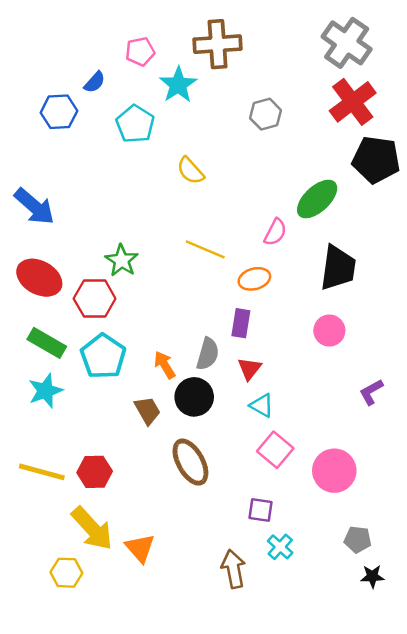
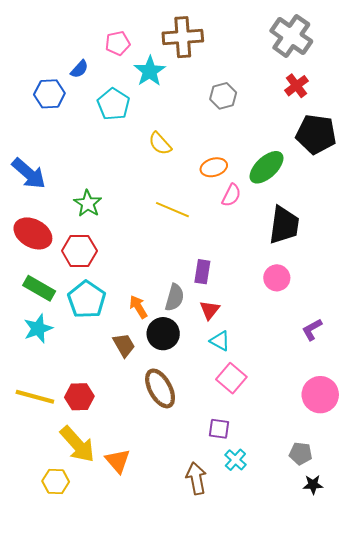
red cross: (353, 102) -> (296, 86), size x0.6
green star: (122, 260) -> (88, 203), moved
orange ellipse: (254, 279) -> (214, 167), moved
pink circle: (334, 471) -> (320, 395), moved

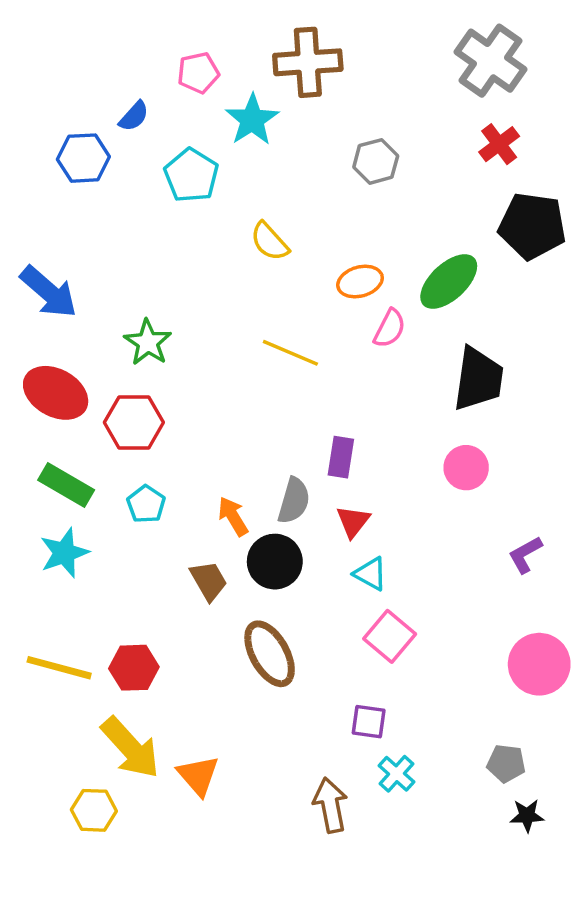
cyan pentagon: (87, 300) -> (146, 504), size x0.6

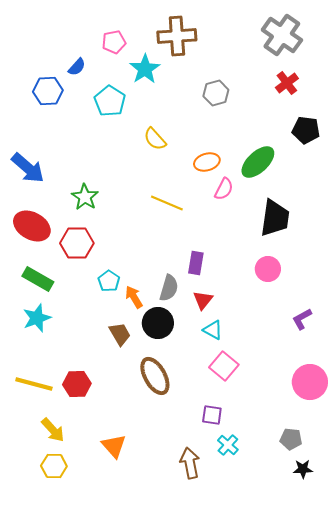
black pentagon: (532, 226) -> (306, 130), size x0.7
cyan pentagon: (146, 504) -> (109, 281), moved
yellow arrow: (130, 748) -> (53, 430), moved, size x0.7

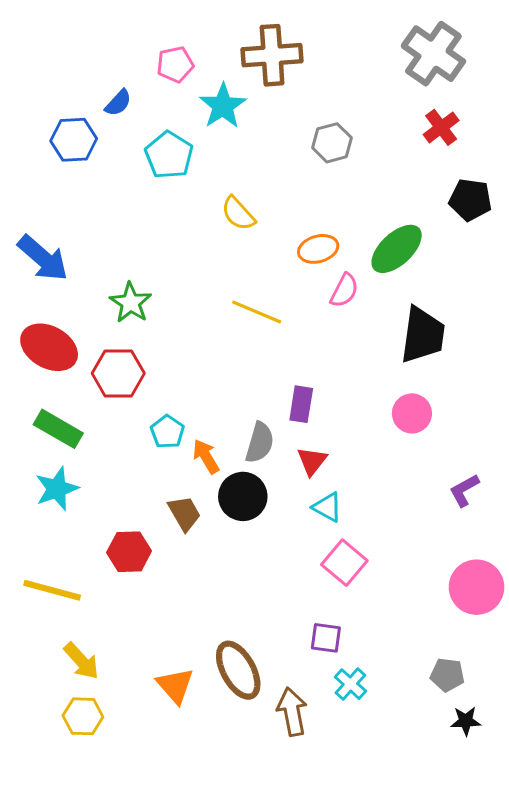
brown ellipse: (155, 376) -> (238, 670), moved
red hexagon: (77, 384) -> (129, 552), moved

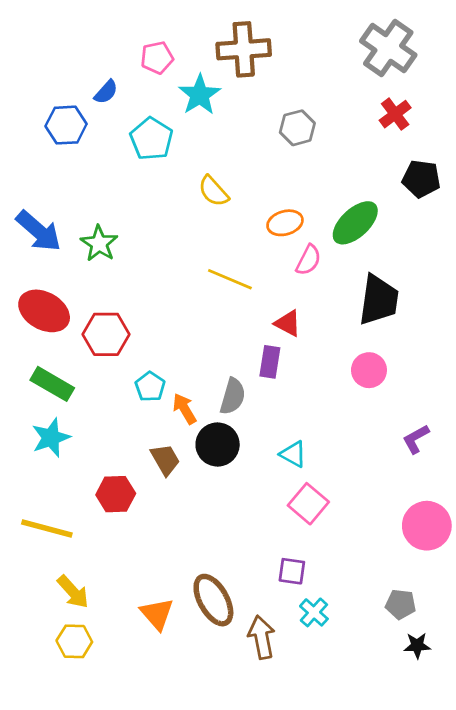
green star: (131, 303) -> (99, 243), moved
red triangle: (312, 461) -> (288, 323), moved, turned -40

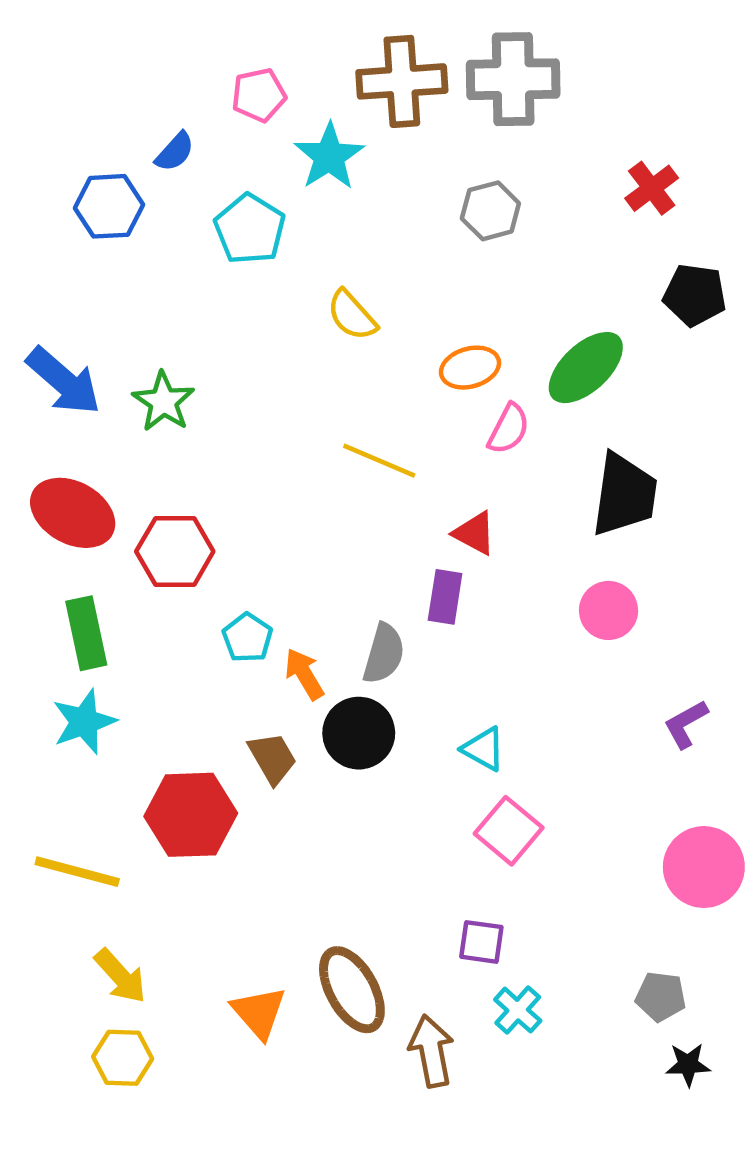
gray cross: (388, 48) -> (513, 79), moved, turned -36
green rectangle: (52, 384) -> (86, 633), turned 48
red hexagon: (116, 494) -> (191, 815), size x1.4

